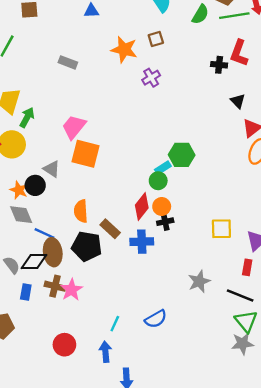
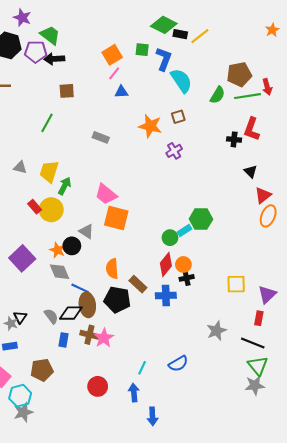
pink trapezoid: (74, 127) -> (106, 194), turned -90
green circle: (158, 181) -> (170, 238), moved

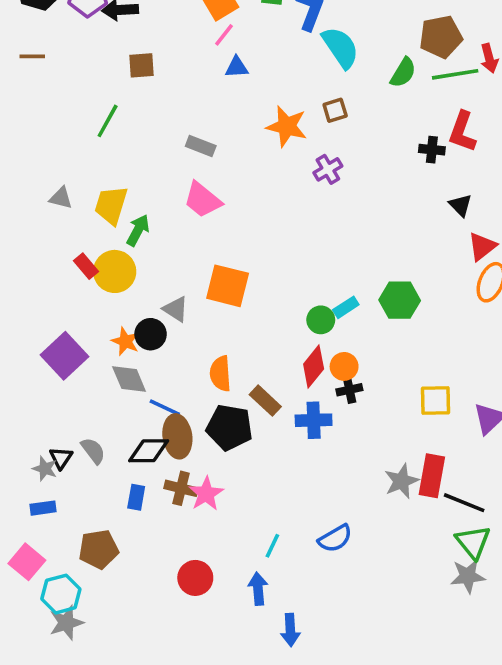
pink trapezoid: (106, 194) -> (202, 200), moved
green hexagon: (201, 219) -> (400, 300), moved
gray semicircle: (51, 316) -> (93, 451), moved
red rectangle: (259, 318) -> (432, 476), moved, size x1.6

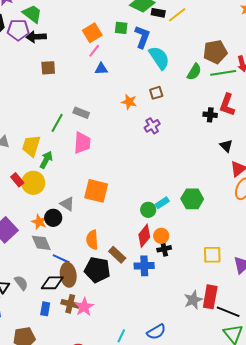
green line: (108, 121) -> (57, 123), moved
orange star: (287, 126) -> (129, 102), size x0.7
pink trapezoid: (202, 200) -> (82, 143), turned -125

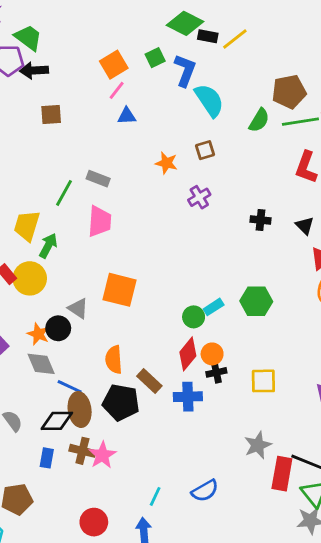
green square: (121, 28) -> (155, 58), turned -32
black cross: (210, 115) -> (261, 220), moved
yellow square: (212, 255) -> (263, 381), moved
red rectangle: (210, 297) -> (282, 474), moved

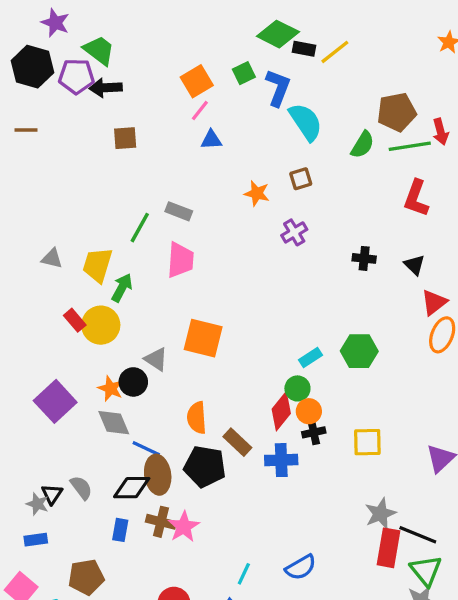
green circle: (194, 317) -> (297, 388), moved
gray star: (258, 445) -> (380, 514), moved

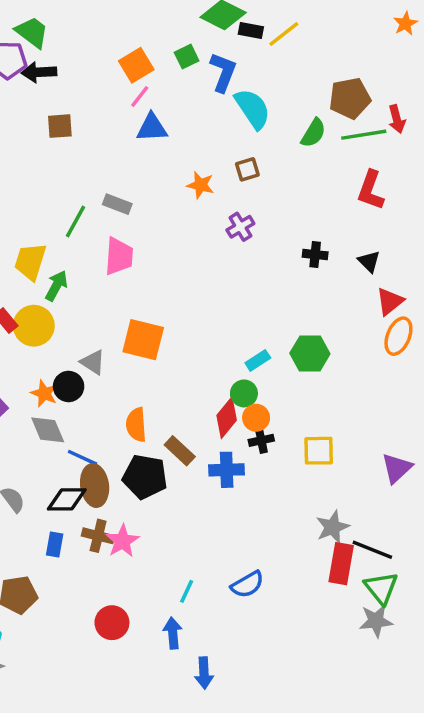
blue triangle: (211, 140) -> (152, 128), size x1.4

